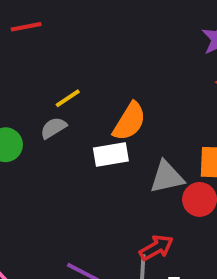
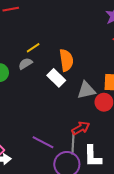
orange semicircle: (129, 121) -> (66, 60), turned -40
white rectangle: (111, 154) -> (56, 78), turned 54

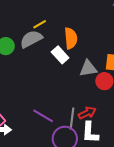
gray semicircle: (25, 64) -> (31, 39), size x1.6
red arrow: (81, 128) -> (87, 113), moved

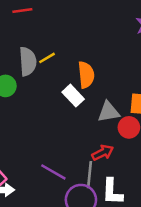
gray semicircle: (31, 39) -> (28, 61), moved, turned 115
red arrow: (87, 113) -> (103, 153), moved

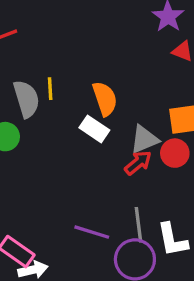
yellow line: (47, 58) -> (50, 89), turned -49
red arrow: (103, 153) -> (138, 163), moved

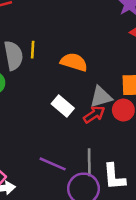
orange semicircle: (105, 99) -> (74, 62), turned -60
white rectangle: (94, 129) -> (63, 106), moved

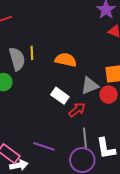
red arrow: (94, 114) -> (77, 110), moved
purple line: (53, 164) -> (44, 146), moved

